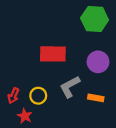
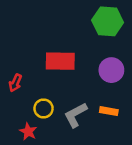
gray L-shape: (70, 87) -> (76, 115), moved
red arrow: (13, 96) -> (15, 83), moved

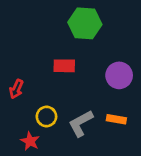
green hexagon: (108, 21) -> (85, 23), moved
red rectangle: (60, 61) -> (64, 66), size x0.7

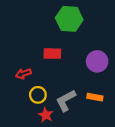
red arrow: (16, 89) -> (23, 74), moved, turned 48
red star: (30, 141) -> (46, 115), moved

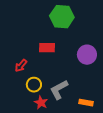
red arrow: (23, 74) -> (21, 66), turned -32
orange rectangle: (95, 97) -> (86, 103), moved

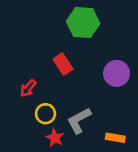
red rectangle: (47, 48) -> (63, 64), turned 56

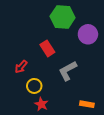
purple circle: (117, 73) -> (88, 34), moved
gray L-shape: (79, 120) -> (68, 71), moved

